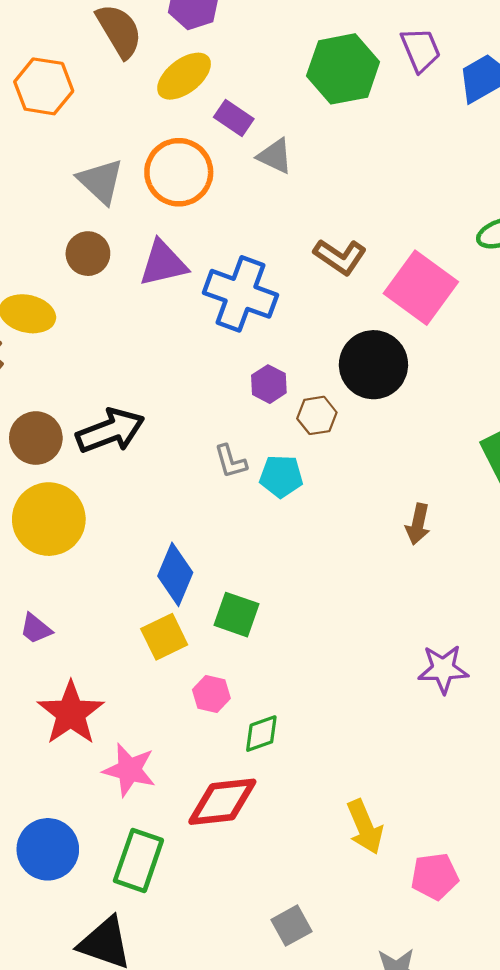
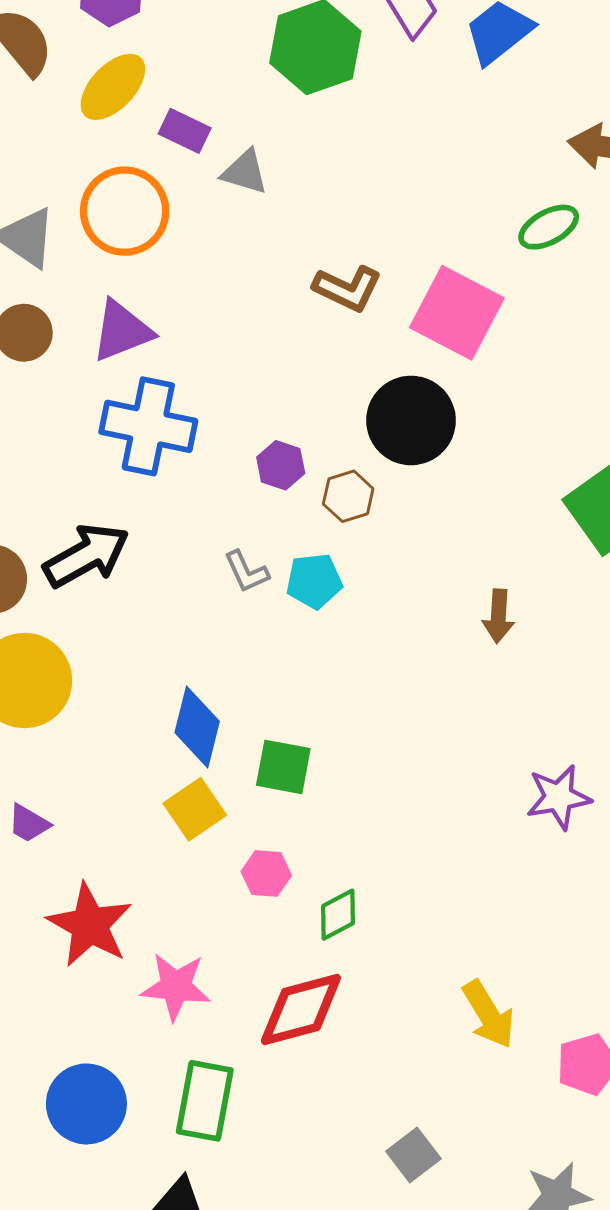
blue cross: (241, 294) -> (148, 426), moved

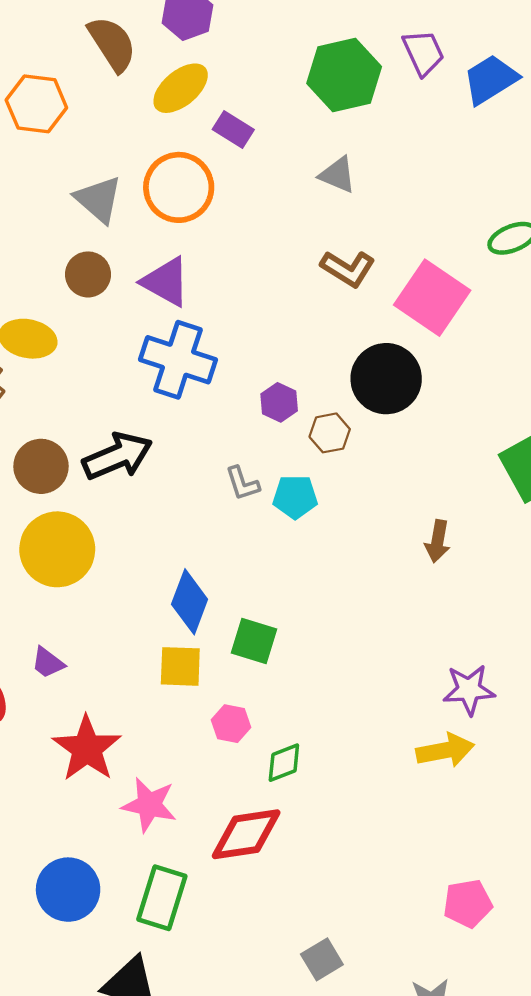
gray triangle: (245, 172) -> (338, 175), moved
purple triangle: (122, 331) -> (166, 282), turned 44
yellow square: (195, 809) -> (180, 666), turned 30
yellow arrow: (488, 1014) -> (445, 750), moved, turned -76

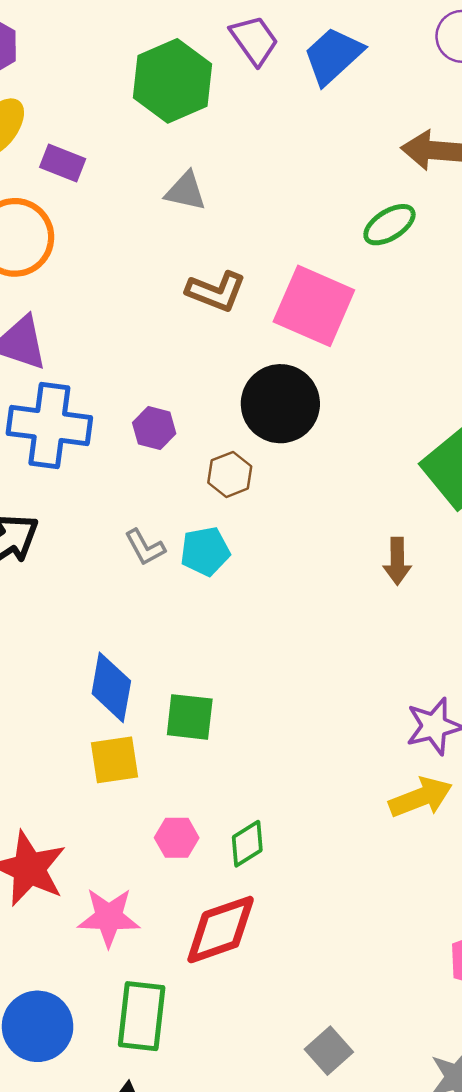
purple hexagon: (279, 402) -> (154, 428), moved
brown arrow: (438, 541) -> (397, 561), moved
pink hexagon: (231, 724) -> (177, 838), moved

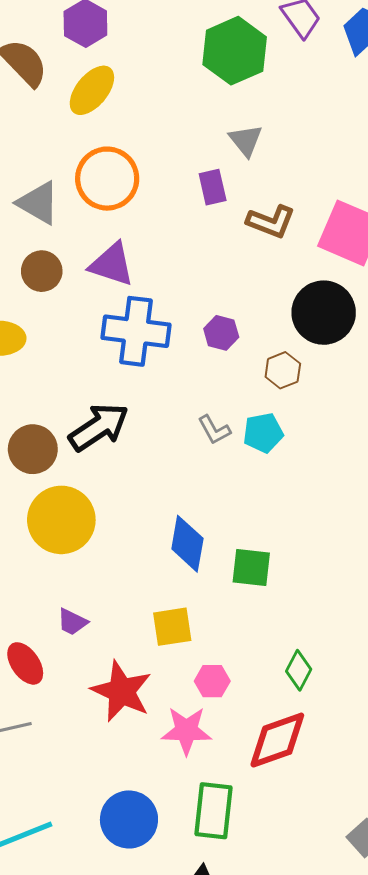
purple rectangle: (63, 163) -> (213, 187), moved, turned 56
gray triangle: (186, 191) -> (246, 140), turned 39
yellow square: (114, 760) -> (172, 627), moved
pink hexagon: (177, 838) -> (212, 681), moved
green diamond: (247, 844) -> (299, 670), turned -30

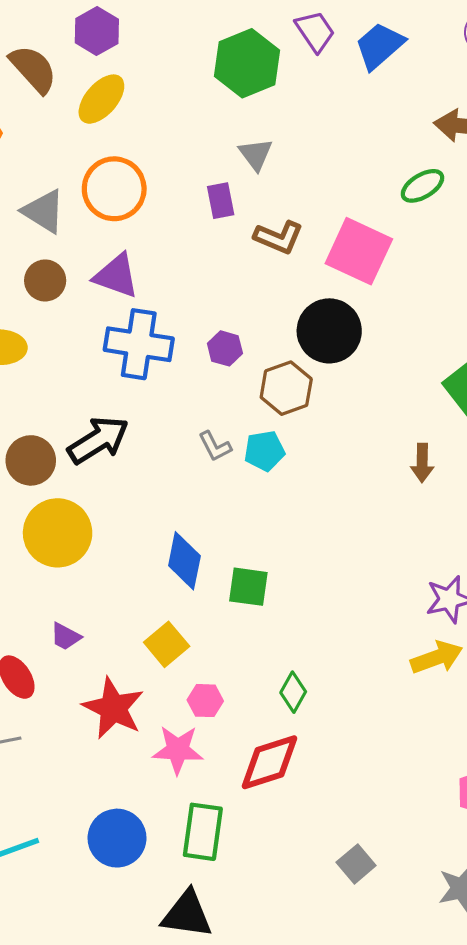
brown hexagon: (283, 370) -> (286, 388), size x1.4
yellow square: (172, 627) -> (167, 644), turned -33

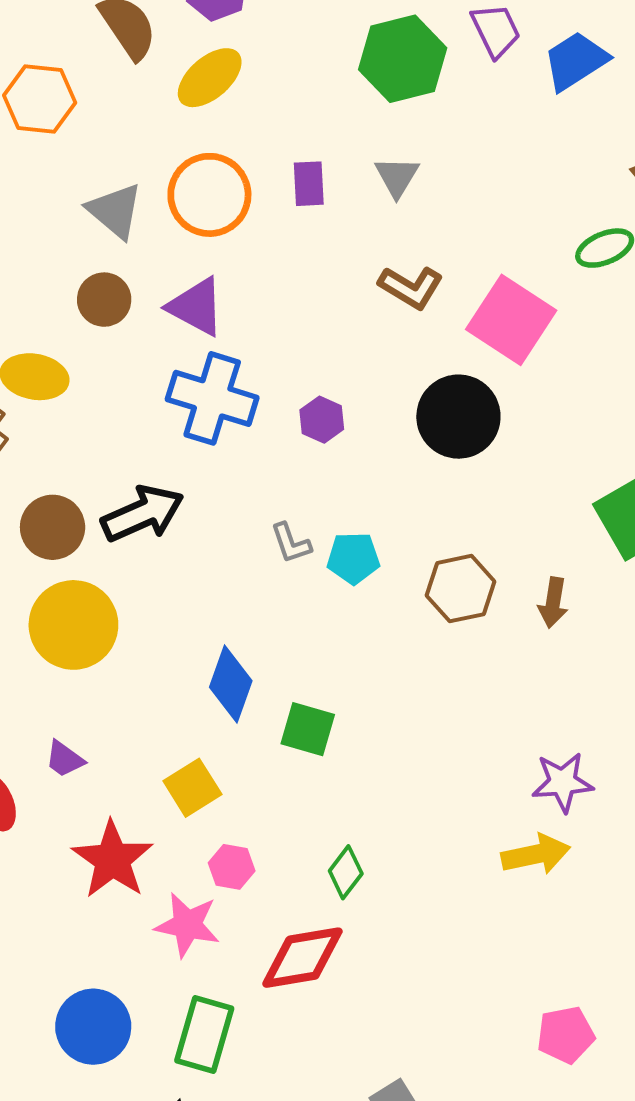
purple rectangle: (221, 201) -> (309, 184), moved
brown hexagon: (286, 388) -> (461, 589), moved

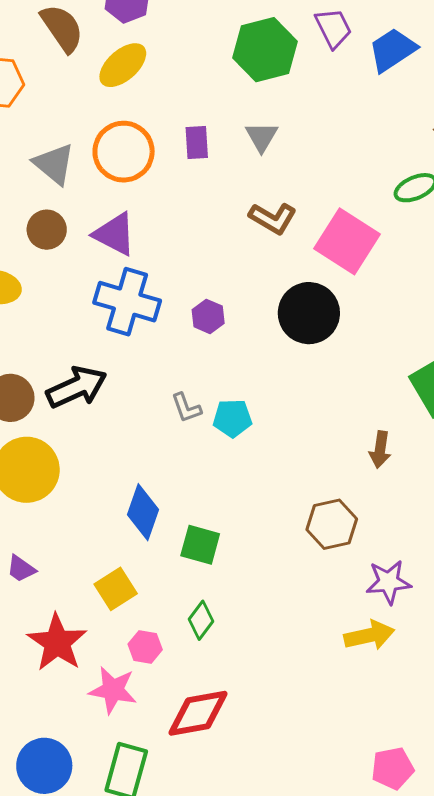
brown hexagon: (461, 589) -> (332, 524), moved
green diamond: (346, 872) -> (201, 620), moved

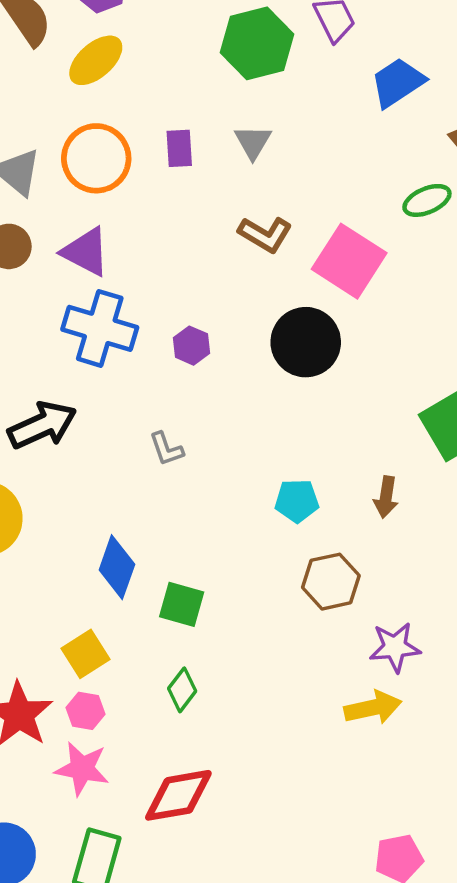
blue trapezoid: (392, 50) -> (398, 82), moved
cyan pentagon: (232, 418) -> (297, 501), moved
pink hexagon: (145, 647) -> (86, 711), moved

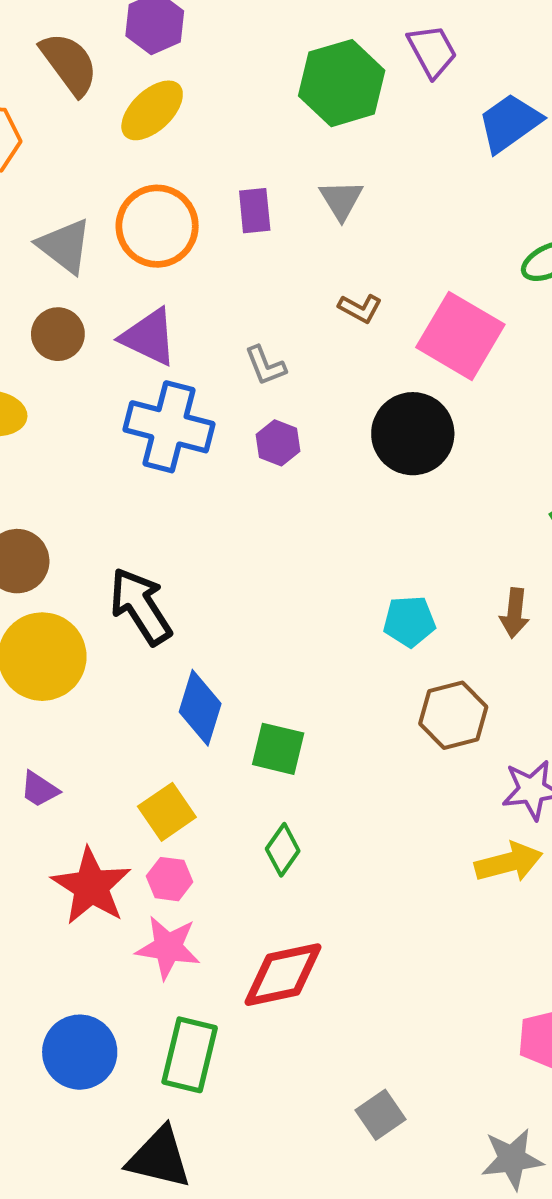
brown L-shape: (265, 234) -> (360, 308), size x0.7
black arrow: (42, 425) -> (141, 606), moved, turned -96
gray L-shape: (166, 449) -> (265, 366), moved

